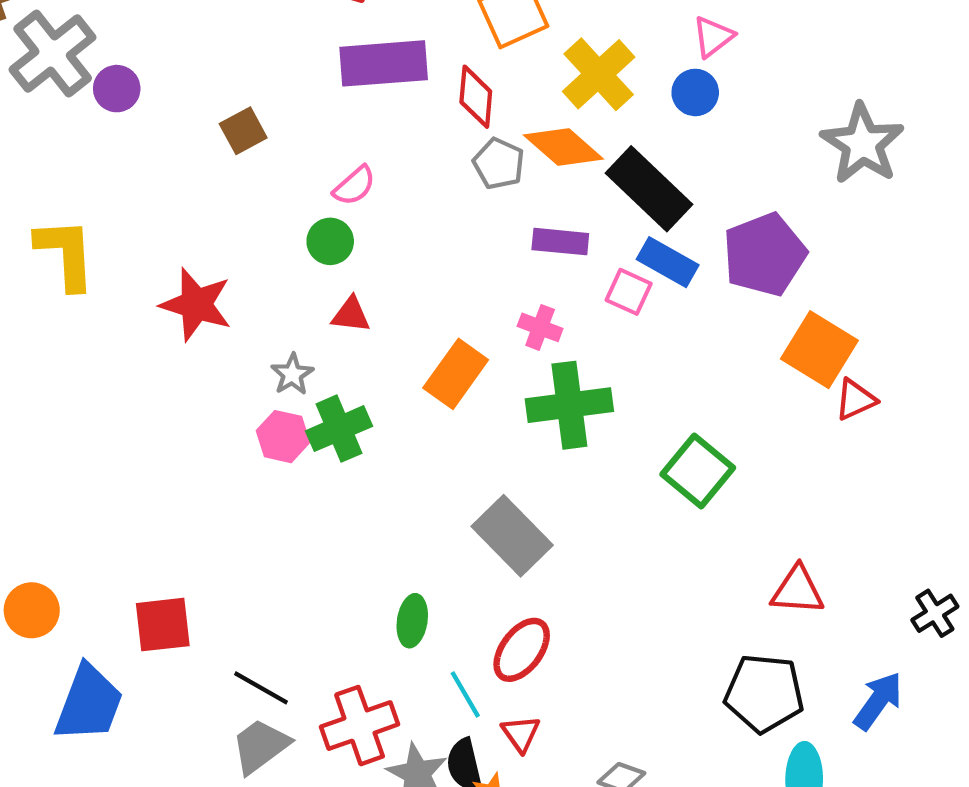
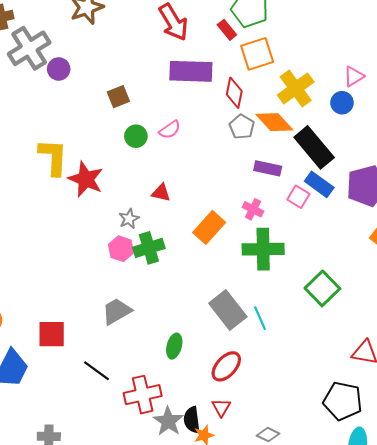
green circle: (330, 241) -> (136, 136), moved
yellow L-shape: (66, 254) -> (53, 157), moved
cyan line: (465, 694) -> (260, 318), moved
gray trapezoid: (260, 746) -> (117, 311), moved

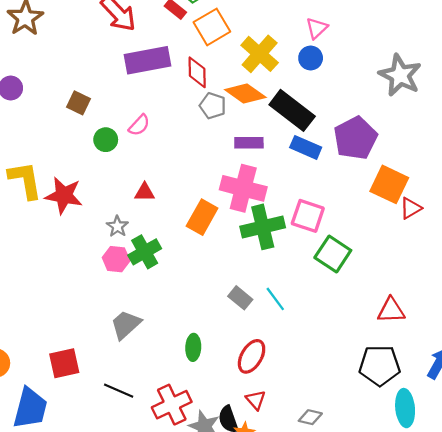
brown square: (118, 97) -> (79, 103), turned -30
pink square: (298, 197) -> (308, 216), moved, size x1.4
pink cross: (253, 209) -> (243, 188), size x2.0
gray rectangle: (228, 310) -> (240, 298), size x0.6

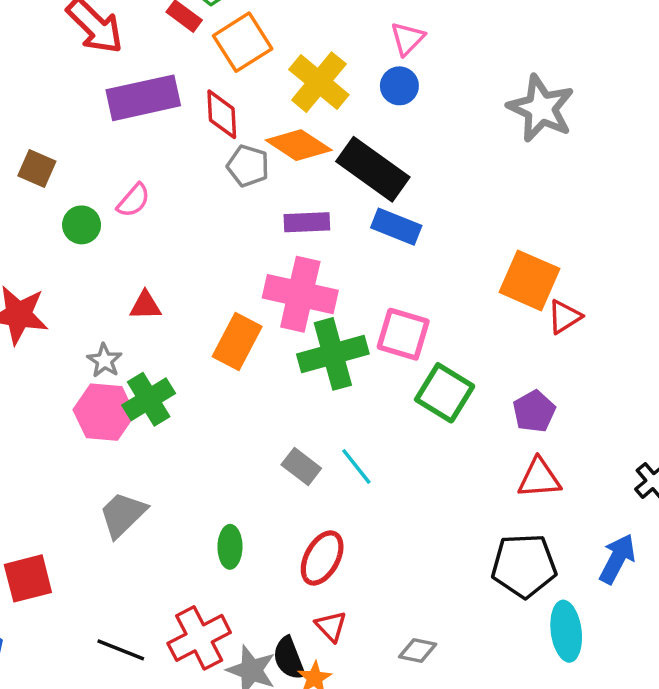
purple pentagon: (355, 138) -> (534, 411), moved, size x0.6
pink hexagon: (116, 259) -> (104, 412), size x1.4
black line: (119, 391) -> (121, 650), moved

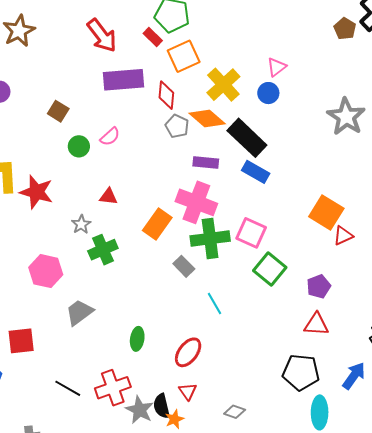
pink hexagon: (104, 412) -> (46, 271), moved
gray rectangle: (301, 466) -> (184, 266), moved

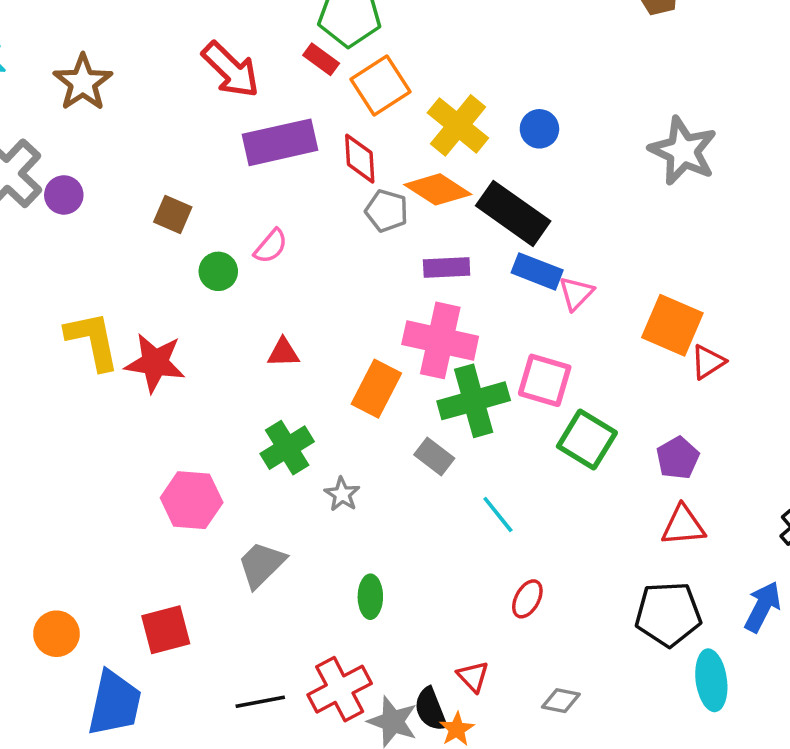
pink triangle: (277, 67) -> (576, 293), moved
gray star: (81, 224) -> (342, 494), moved
red ellipse: (188, 352) -> (527, 599), moved, size x0.7
black line: (68, 388) -> (260, 702), turned -32

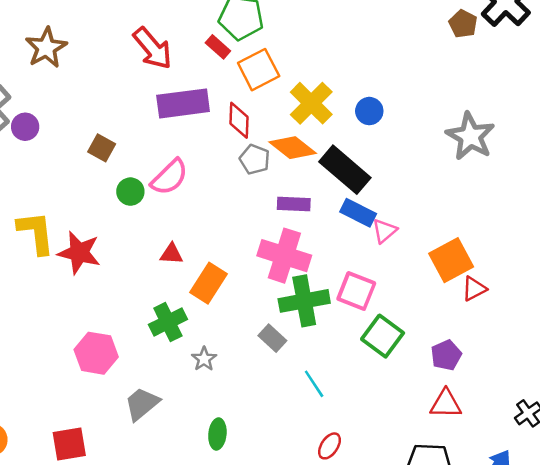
pink semicircle: (271, 246) -> (170, 177), size x1.5
orange square: (672, 325) -> (451, 260), turned 33
orange rectangle: (376, 389) -> (209, 283), moved

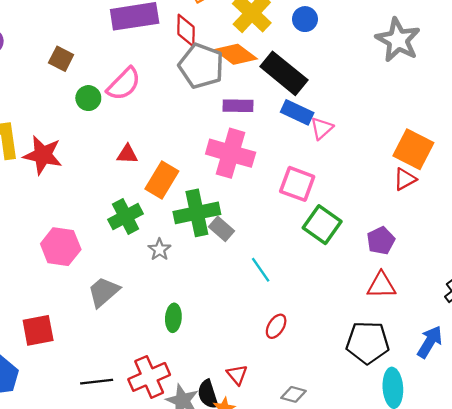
gray pentagon: (255, 159) -> (201, 66), size x1.6
orange square: (451, 260) -> (413, 149), moved, turned -33
green cross: (304, 301) -> (197, 213), moved

